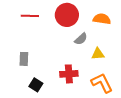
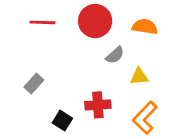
gray rectangle: (24, 59) -> (34, 84), turned 40
orange L-shape: (102, 83) -> (145, 118), turned -110
black square: (36, 85) -> (62, 121), moved

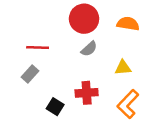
red line: (42, 22) -> (38, 48), moved
gray semicircle: (115, 55) -> (89, 49), moved

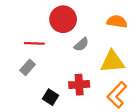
red circle: (84, 19) -> (63, 19), moved
yellow triangle: (123, 68) -> (112, 62), size x1.6

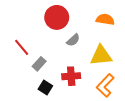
red line: (34, 43) -> (22, 47), moved, turned 48
gray rectangle: (28, 67) -> (39, 64), moved

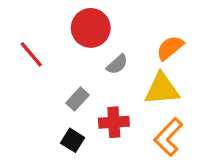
orange semicircle: (105, 19) -> (170, 48), moved, turned -48
red line: (22, 47) -> (31, 54), moved
gray rectangle: (39, 64) -> (77, 99), moved

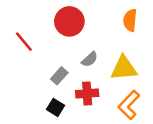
orange semicircle: (170, 48) -> (130, 20), moved, turned -45
gray semicircle: (117, 64) -> (90, 59), moved

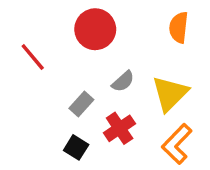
yellow triangle: (124, 68) -> (170, 94), turned -40
red cross: (87, 94) -> (120, 128), turned -30

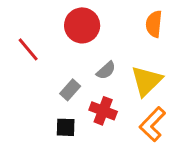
red cross: (120, 128) -> (103, 111), turned -35
black square: (76, 147) -> (66, 127), turned -30

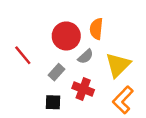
orange semicircle: (154, 24) -> (96, 29), moved
red circle: (82, 25) -> (66, 36), moved
red line: (28, 49) -> (23, 55), moved

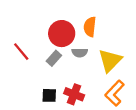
gray semicircle: (86, 56) -> (80, 53), turned 42
gray rectangle: (57, 72) -> (54, 58), moved
red cross: (83, 89) -> (74, 94), moved

